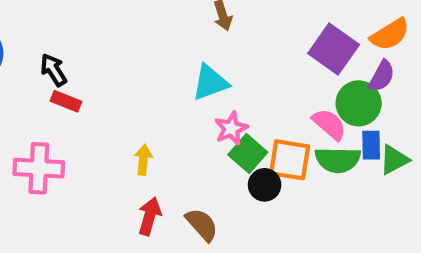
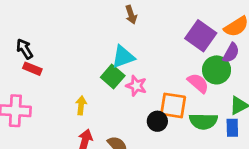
pink star: (231, 128) -> (136, 86), turned -30
blue rectangle: (371, 145) -> (232, 128), moved
green square: (248, 154) -> (113, 77), moved
green semicircle: (338, 160) -> (203, 121), moved

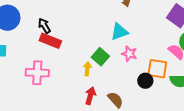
red rectangle: (32, 69) -> (50, 41), size x1.5
green square: (113, 77) -> (100, 57), moved

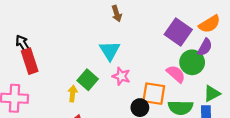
cyan triangle: (119, 32) -> (110, 51), turned -42
red rectangle: (50, 41) -> (30, 61), turned 50

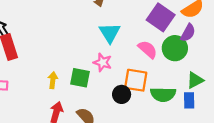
cyan triangle: (110, 51) -> (110, 33), moved
pink semicircle: (176, 74) -> (148, 49), moved
green square: (88, 80) -> (80, 78), moved, turned -30

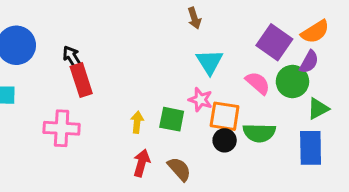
orange square: (136, 80) -> (225, 116), moved
green triangle: (195, 80) -> (318, 109), moved
green semicircle: (163, 94) -> (259, 133), moved
blue rectangle: (189, 100) -> (311, 148), size x1.6

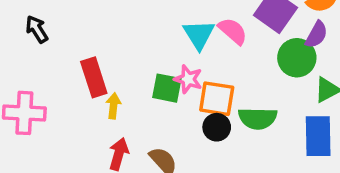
red rectangle: (81, 80) -> (94, 77), moved
pink semicircle: (258, 83) -> (233, 31), moved
green square: (172, 119) -> (167, 88), moved

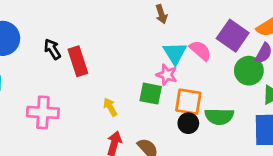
red rectangle: (94, 77) -> (78, 61), moved
pink star: (188, 79) -> (167, 75), moved
yellow arrow: (113, 106) -> (110, 107), turned -36

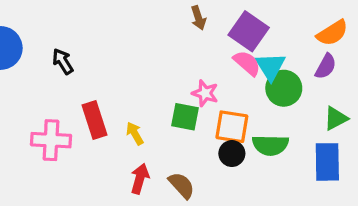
purple square: (233, 36) -> (249, 31), moved
cyan triangle: (175, 53) -> (270, 66), moved
red rectangle: (78, 61) -> (95, 120), moved
green circle: (249, 71) -> (284, 88), moved

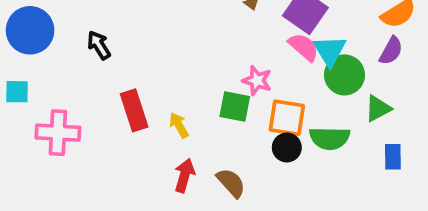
green triangle: (336, 118) -> (378, 108), moved
pink cross: (51, 140) -> (58, 133), moved
blue rectangle: (327, 162) -> (393, 157), size x0.6

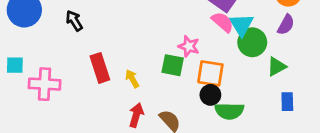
cyan square: (17, 92) -> (15, 65), moved
green semicircle: (330, 138) -> (229, 111), moved

